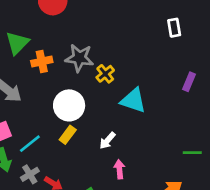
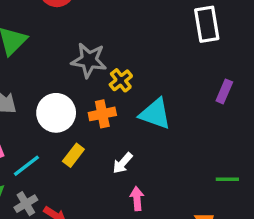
white rectangle: (174, 28) -> (207, 24), size x1.5
orange cross: (42, 61) -> (102, 114), moved
white circle: (69, 105) -> (56, 113), moved

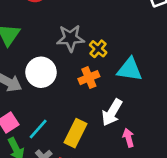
white circle: (56, 113) -> (41, 72), moved
yellow rectangle: (73, 155) -> (75, 133), moved, size x1.5
white arrow: (123, 163) -> (112, 112), size x1.5

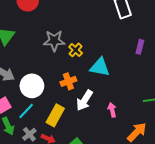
white circle: (41, 72) -> (32, 86), moved
orange cross: (89, 78) -> (68, 81), moved
pink arrow: (128, 138) -> (112, 110), moved

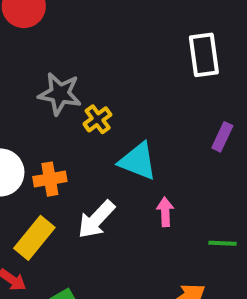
orange cross: (68, 81) -> (50, 179), moved
pink arrow: (112, 110) -> (165, 212), moved

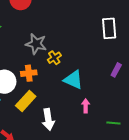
orange cross: (50, 179) -> (29, 73), moved
white arrow: (96, 219) -> (48, 119), moved, turned -55
yellow rectangle: (34, 238) -> (26, 101), moved

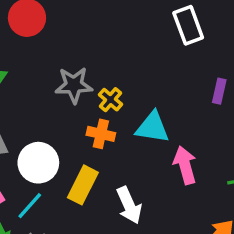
orange cross: (29, 73) -> (101, 134), moved, turned 35
pink arrow: (86, 106) -> (185, 165), size x1.5

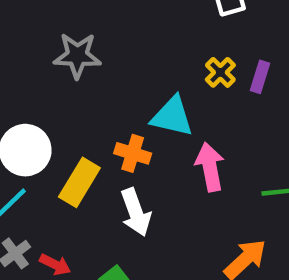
yellow cross: (110, 100) -> (220, 72), moved
orange cross: (101, 134) -> (133, 153), moved

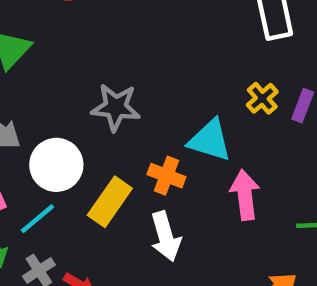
gray star: (77, 56) -> (116, 107), moved

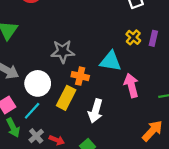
orange cross: (166, 176) -> (80, 76), moved
white arrow: (166, 236) -> (95, 111), turned 40

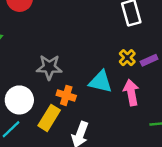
purple rectangle: (153, 38) -> (149, 60), turned 48
pink arrow: (131, 85) -> (131, 92), moved

